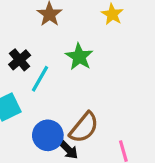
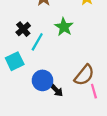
brown semicircle: (84, 127) -> (84, 75), moved

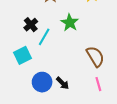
brown semicircle: (84, 75) -> (95, 56), moved, turned -70
blue circle: (42, 80) -> (42, 82), moved

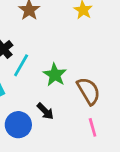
green star: (70, 23) -> (55, 75), moved
black arrow: (63, 83) -> (45, 111), moved

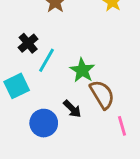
brown semicircle: (89, 91) -> (102, 95), moved

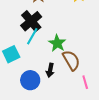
black cross: (28, 43) -> (31, 21), moved, size x1.5
black arrow: (72, 109) -> (50, 70), turned 56

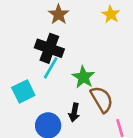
black cross: (31, 21) -> (49, 48), turned -30

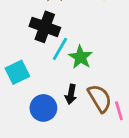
cyan line: (51, 68) -> (60, 49), moved
brown semicircle: (102, 99) -> (100, 98), moved

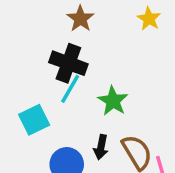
cyan line: (60, 49) -> (70, 89), moved

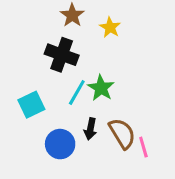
yellow star: (149, 19) -> (110, 27), moved
cyan line: (70, 89) -> (77, 93), moved

